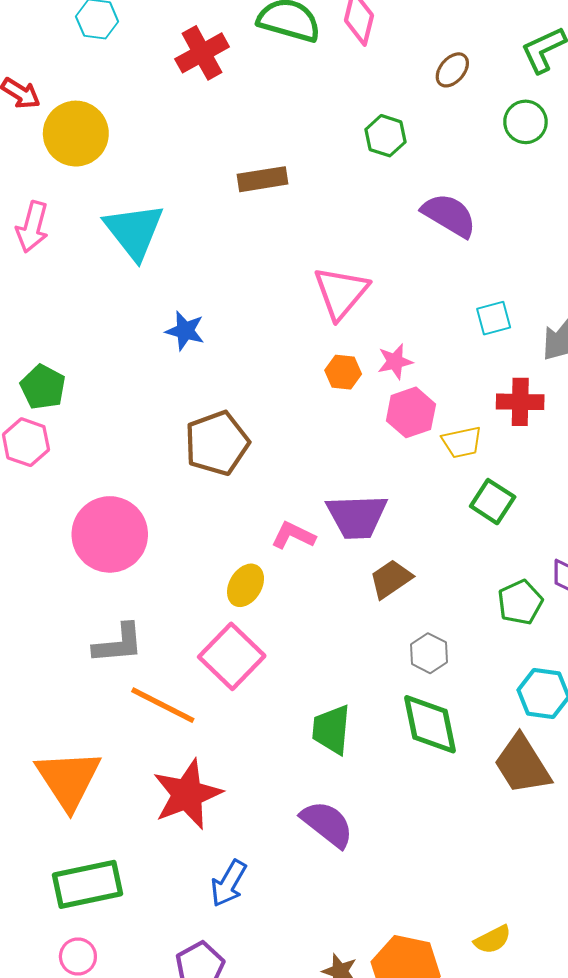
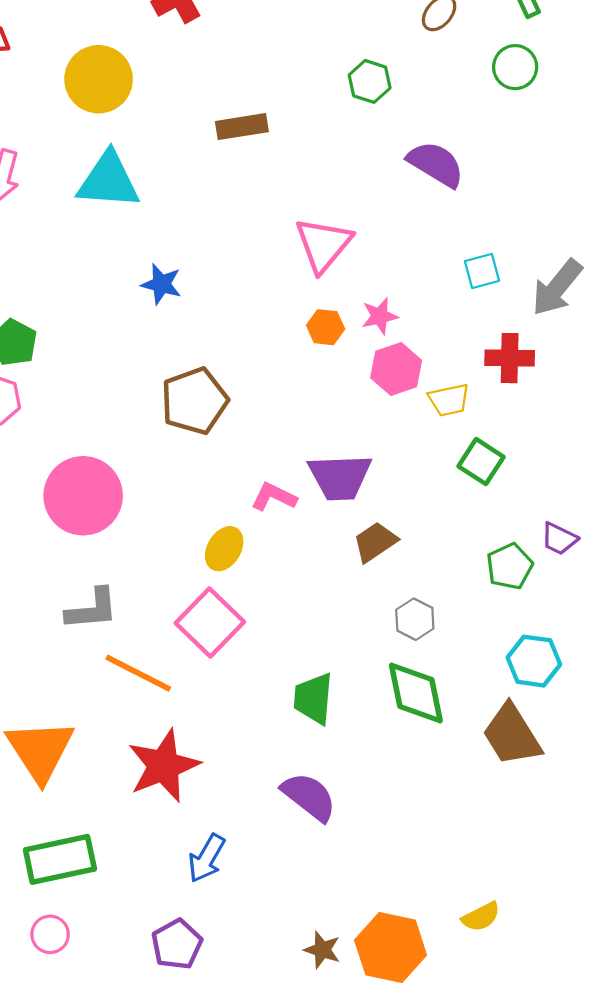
yellow circle: (76, 134) -> (99, 79), moved
cyan triangle: (134, 231) -> (108, 181), turned -48

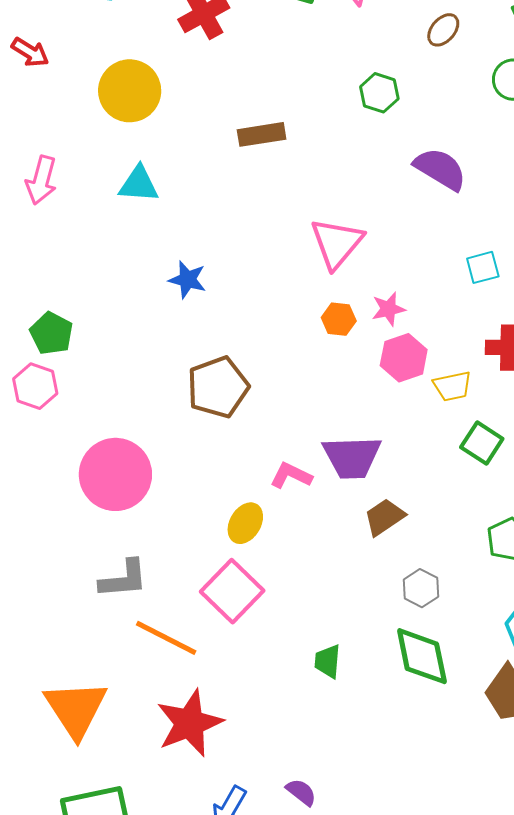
cyan triangle: (108, 181) -> (139, 184), size x0.7
green trapezoid: (313, 699) -> (328, 661), size x0.7
purple semicircle: (309, 797) -> (301, 792), moved, size x0.6

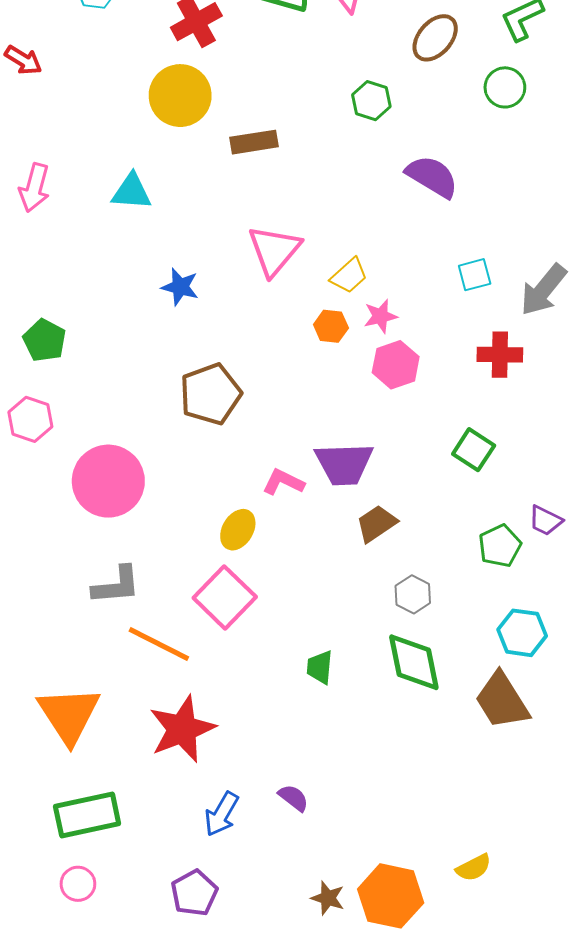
brown ellipse: (443, 30) -> (435, 38), size x1.4
yellow circle: (130, 91) -> (180, 96), moved
pink triangle: (337, 243) -> (274, 250), moved
pink hexagon: (35, 386) -> (30, 419), moved
yellow trapezoid: (452, 386) -> (349, 276), moved, turned -30

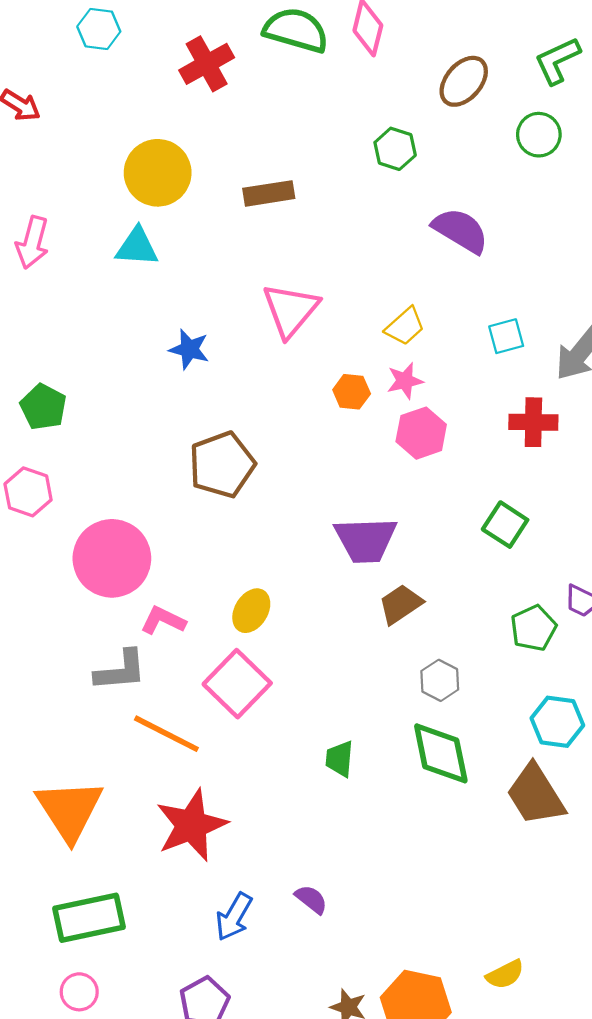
yellow circle: (180, 96) -> (158, 173), moved
yellow trapezoid: (349, 276) -> (405, 326), moved
pink L-shape: (283, 482) -> (163, 620), moved

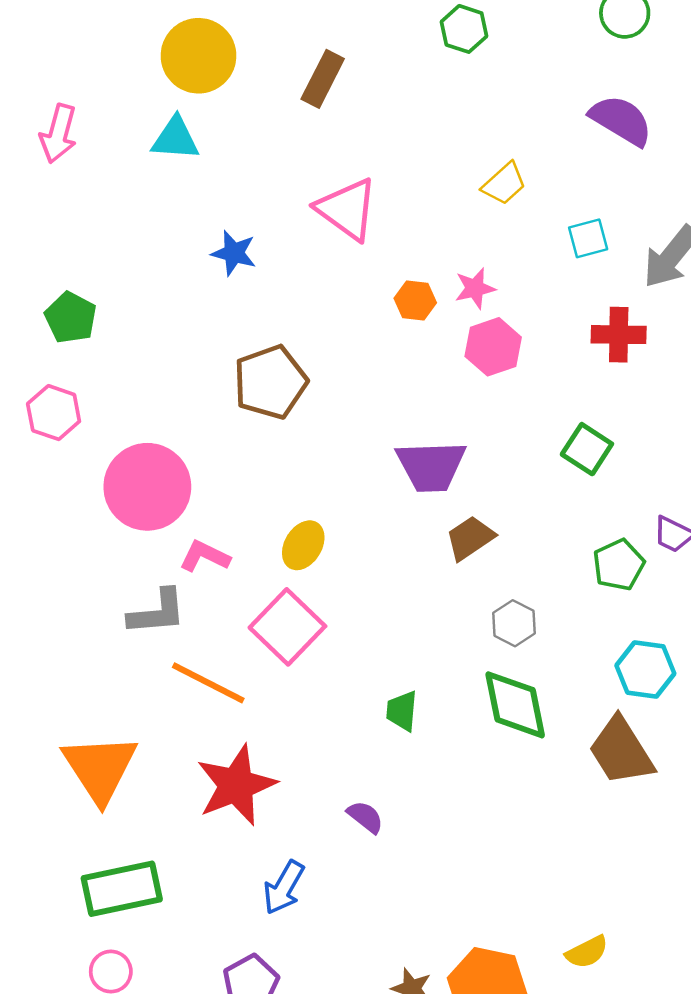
brown rectangle: (269, 193) -> (323, 79), turned -54
purple semicircle: (460, 231) -> (621, 120), moved
pink triangle: (291, 310) -> (347, 209), turned -34
yellow trapezoid: (405, 326) -> (504, 184), moved
purple semicircle: (311, 899) -> (365, 817), moved

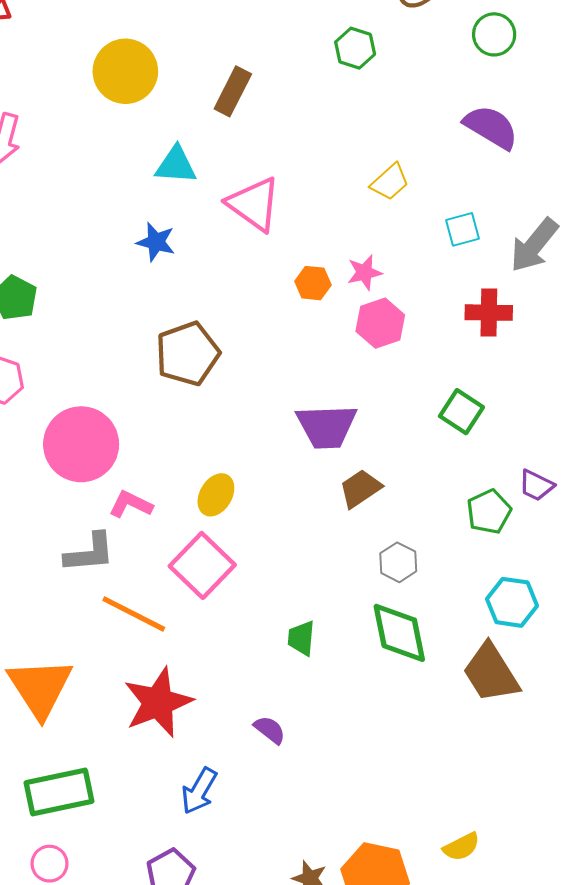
cyan triangle: (175, 139) -> (176, 165), moved

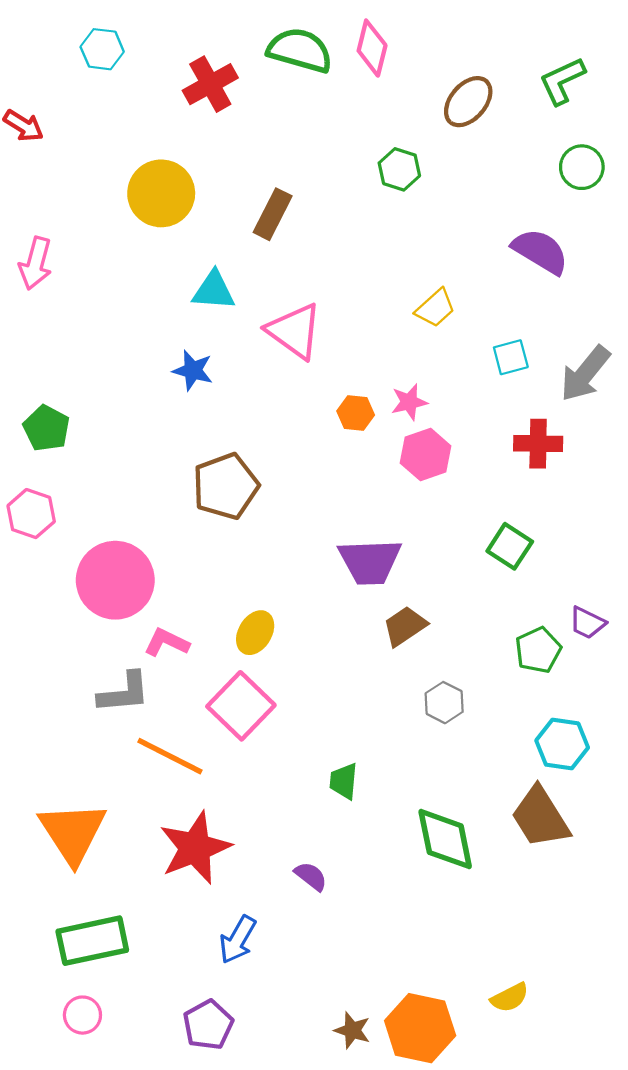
green circle: (494, 34) -> (582, 167), moved
green diamond: (399, 633) -> (445, 839), moved

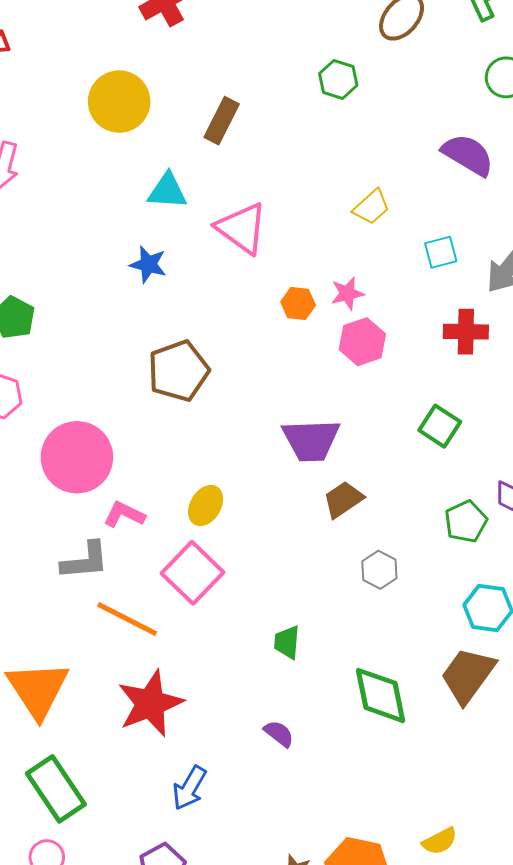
brown trapezoid: (540, 817) -> (468, 675), turned 68
purple semicircle: (311, 876) -> (279, 734), moved
green rectangle: (92, 941) -> (56, 789), turned 68

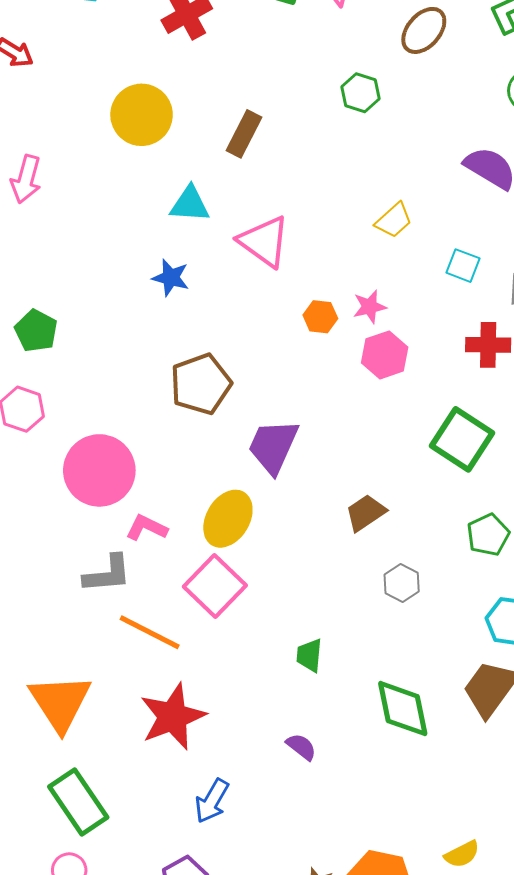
cyan square: (441, 252) -> (463, 266), turned 36
green square: (440, 426) -> (462, 439), size x1.5
purple trapezoid: (311, 440) -> (273, 446), moved, turned 116
yellow ellipse: (206, 505) -> (228, 519), size x1.4

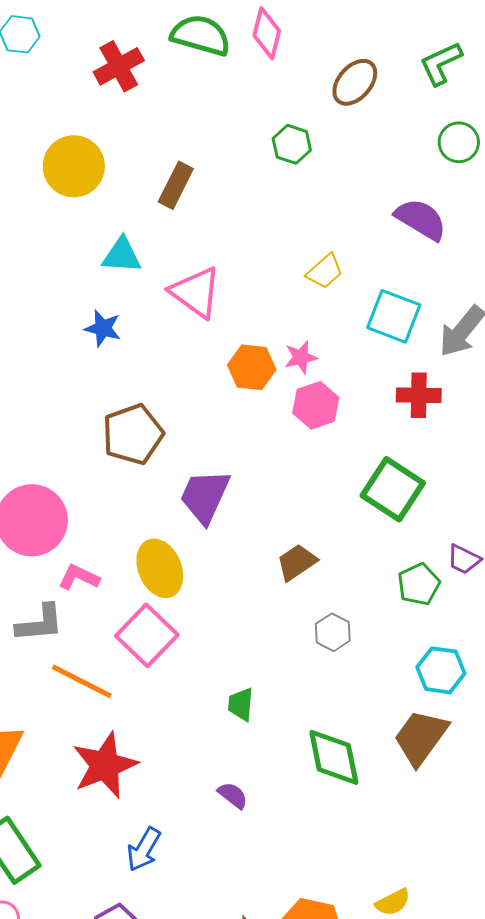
cyan square: (463, 266) -> (394, 316), size x1.6
orange hexagon: (320, 317) -> (252, 367), size x1.4
yellow ellipse: (228, 519) -> (160, 568), turned -54

